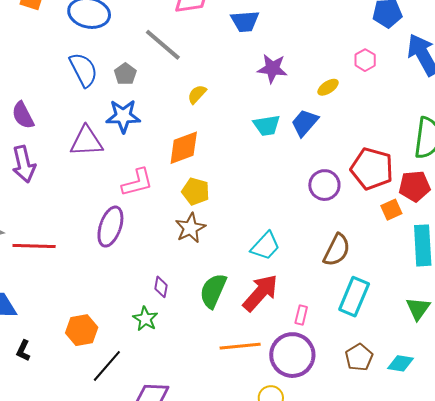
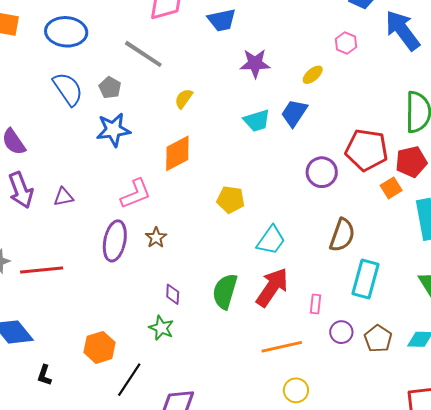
purple triangle: (86, 141) -> (64, 197), moved, size x0.6
yellow pentagon: (196, 191) -> (231, 200), moved
brown star: (190, 228) -> (156, 238), moved, size x0.7
orange line: (240, 346) -> (282, 347), moved
purple circle: (292, 355) -> (341, 332), moved, size x0.5

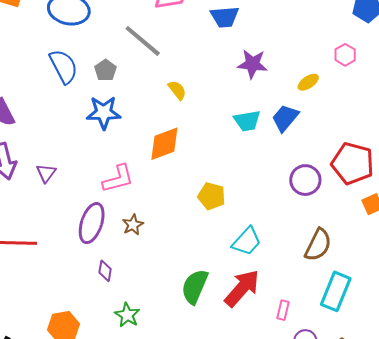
yellow semicircle: (184, 99) -> (177, 90), turned 100
purple triangle: (64, 197) -> (46, 173), turned -50
purple diamond: (173, 294) -> (105, 271), moved

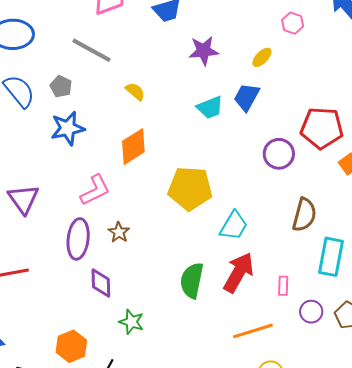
purple triangle: (46, 173) -> (23, 199), size x1.6
yellow pentagon: (212, 196) -> (190, 188), size x1.6
purple diamond: (105, 271) -> (101, 283), size x1.4

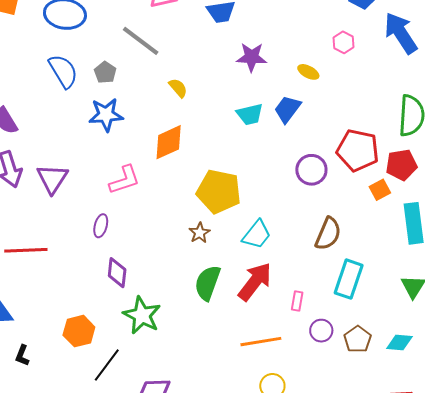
yellow ellipse: (262, 57) -> (308, 72), turned 65
brown star: (119, 232) -> (200, 233), moved
purple ellipse: (78, 239) -> (101, 226), size x0.6
green star: (131, 322) -> (142, 315), size x1.5

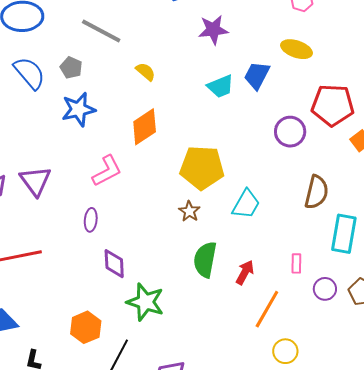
yellow ellipse: (308, 72) -> (296, 49), moved, size x1.4
red arrow: (255, 282) -> (245, 272), moved, size x0.6
orange line: (261, 342) -> (267, 309), turned -42

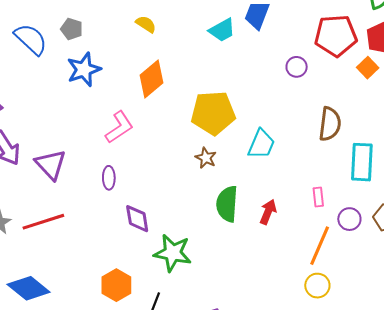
purple circle: (290, 132) -> (297, 67), size x0.7
purple triangle: (35, 181) -> (51, 165), moved
orange line: (267, 309) -> (320, 246), moved

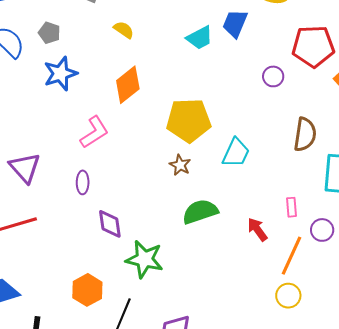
green semicircle: (227, 204) -> (200, 212), turned 66
red arrow: (268, 212) -> (257, 229), moved, turned -60

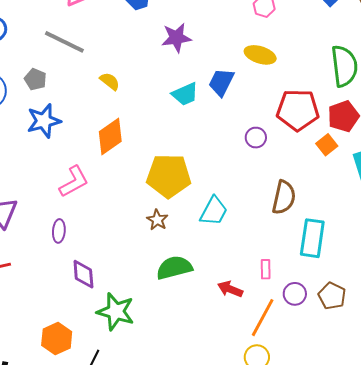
red arrow: (257, 229) -> (230, 289), turned -35

